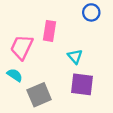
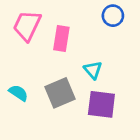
pink trapezoid: (22, 47) -> (27, 26), moved
gray square: (39, 95) -> (60, 93), moved

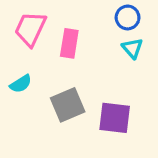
cyan triangle: (93, 70) -> (132, 48), moved
cyan semicircle: (18, 93) -> (21, 84), moved, turned 114

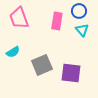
pink trapezoid: (30, 29) -> (19, 18), turned -45
pink rectangle: (69, 43) -> (57, 21), moved

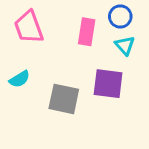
gray square: (42, 65) -> (64, 99), turned 35
purple square: (71, 73) -> (108, 84), moved

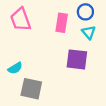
cyan semicircle: (20, 79) -> (15, 68), moved
gray square: (64, 99) -> (31, 89), moved

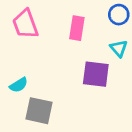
blue circle: (85, 12) -> (119, 15), moved
cyan triangle: (89, 32) -> (119, 48), moved

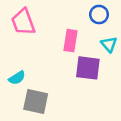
blue circle: (119, 15) -> (99, 15), moved
pink rectangle: (77, 28) -> (70, 41), moved

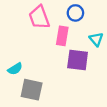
blue circle: (99, 15) -> (75, 13), moved
pink trapezoid: (23, 22) -> (39, 17), moved

